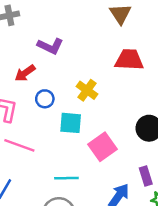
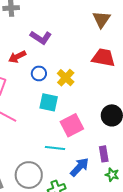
blue circle: (45, 99) -> (39, 73), moved
cyan line: (66, 178) -> (55, 148), moved

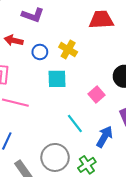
red arrow: (17, 57) -> (14, 40), turned 54
pink square: (72, 125) -> (97, 95), moved, size x0.7
cyan line: (55, 148) -> (75, 124), turned 60

